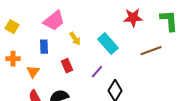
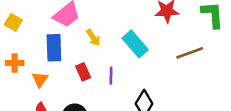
blue rectangle: (44, 47) -> (54, 48), size x1.5
purple line: (97, 72) -> (111, 76), moved, turned -40

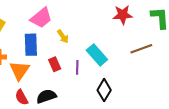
cyan rectangle: (135, 44) -> (97, 55), moved
orange triangle: (40, 79) -> (20, 70), size x1.5

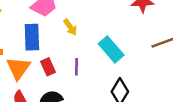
red rectangle: (55, 64) -> (48, 67), moved
purple line: (77, 67) -> (77, 67), moved

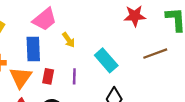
red rectangle: (48, 67) -> (48, 76), turned 35

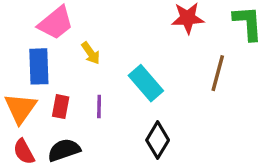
brown line: (155, 54) -> (218, 73), turned -55

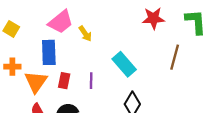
yellow arrow: (91, 53) -> (85, 34), moved

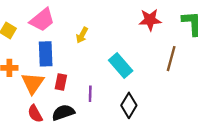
pink trapezoid: (61, 22) -> (42, 20), moved
yellow arrow: (85, 34) -> (82, 35), turned 63
purple line: (91, 81) -> (90, 94), moved

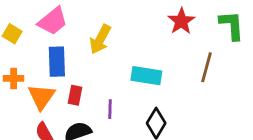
red star: (150, 20) -> (181, 21), turned -30
yellow arrow: (82, 35) -> (100, 39), size x1.5
cyan rectangle: (121, 66) -> (146, 76), turned -40

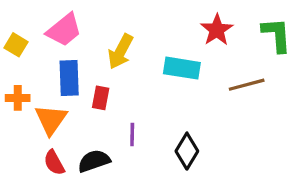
brown line: (206, 67) -> (247, 85), turned 60
cyan rectangle: (146, 76) -> (182, 68), moved
red rectangle: (75, 95) -> (101, 98), moved

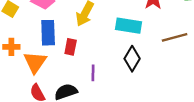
black diamond: (187, 151) -> (132, 59), moved

